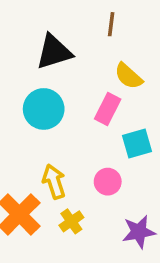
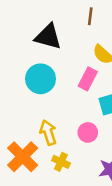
black triangle: (54, 52) -> (48, 37), turned 32
yellow cross: (71, 221) -> (61, 162), turned -30

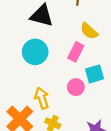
pink circle: (88, 132) -> (76, 87), moved

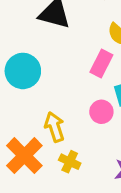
cyan circle: (35, 52) -> (23, 71), moved

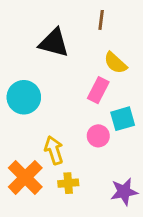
yellow cross: (70, 162) -> (68, 183), turned -30

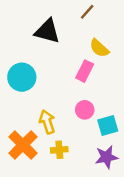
brown line: (101, 20) -> (87, 12), turned 35
cyan square: (123, 119) -> (108, 126), moved

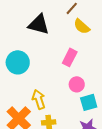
yellow semicircle: (99, 48) -> (82, 26), moved
pink circle: (85, 110) -> (77, 84), moved

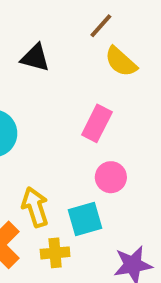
black triangle: (39, 24) -> (35, 58), size x0.7
cyan square: (89, 102) -> (85, 219), moved

